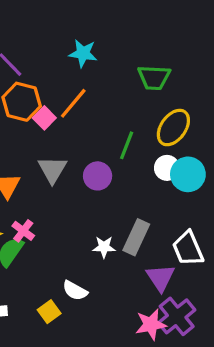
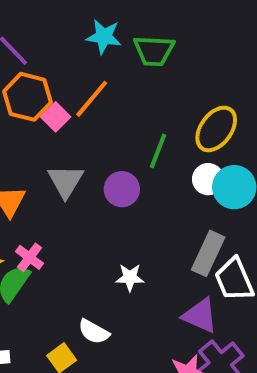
green trapezoid: (154, 77) -> (154, 51), moved
gray rectangle: (136, 237) -> (208, 253), moved
purple triangle: (160, 278) -> (200, 316), turned -32

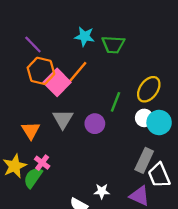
pink square: (56, 117) -> (57, 82), size x1.6
white star: (130, 277) -> (102, 191), moved

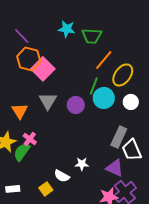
orange line: (78, 72) -> (104, 60), moved
white circle: (144, 118) -> (131, 102), moved
cyan circle: (159, 122) -> (104, 98), moved

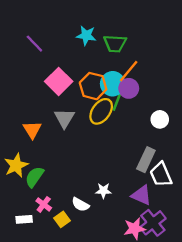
orange hexagon: (29, 59) -> (93, 86), moved
yellow ellipse: (123, 75) -> (101, 111), moved
cyan circle: (104, 98) -> (113, 84), moved
purple circle: (76, 105) -> (129, 88), moved
pink cross: (30, 139) -> (44, 204), moved

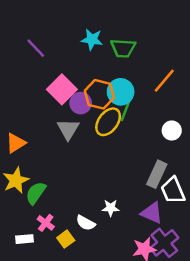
orange line: (129, 71) -> (164, 81), moved
purple circle: (129, 88) -> (81, 103), moved
orange triangle: (32, 130) -> (16, 143), moved, turned 30

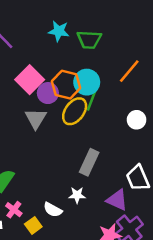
gray rectangle: (157, 174) -> (89, 162), moved

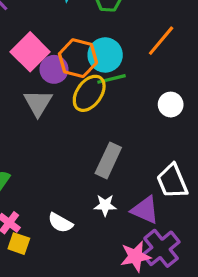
green line: (92, 100) -> (112, 79), turned 55
white star: (77, 195) -> (105, 205), moved
yellow square: (33, 225) -> (19, 244), moved, turned -35

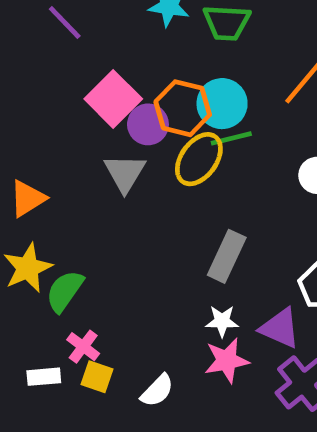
white semicircle: (60, 223) -> (157, 391), moved, turned -75
pink star: (135, 256) -> (227, 361), moved

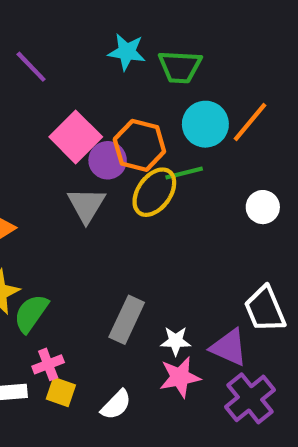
cyan circle: (222, 104) -> (205, 124), moved
gray rectangle: (227, 256) -> (127, 320), moved
pink cross: (83, 347) -> (48, 364), turned 32

